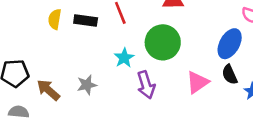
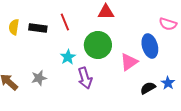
blue ellipse: (230, 44) -> (150, 46), turned -45
black semicircle: (230, 75) -> (148, 88), moved, turned 84
pink triangle: (197, 82) -> (129, 62), moved

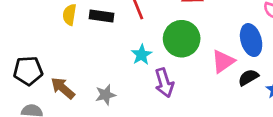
gray star: (39, 78) -> (105, 95), moved
black semicircle: (148, 88) -> (248, 77), moved

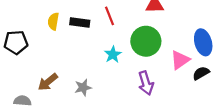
black pentagon: (28, 71) -> (16, 42), moved
purple arrow: (164, 83) -> (146, 83), moved
brown arrow: (63, 88) -> (48, 82), turned -80

